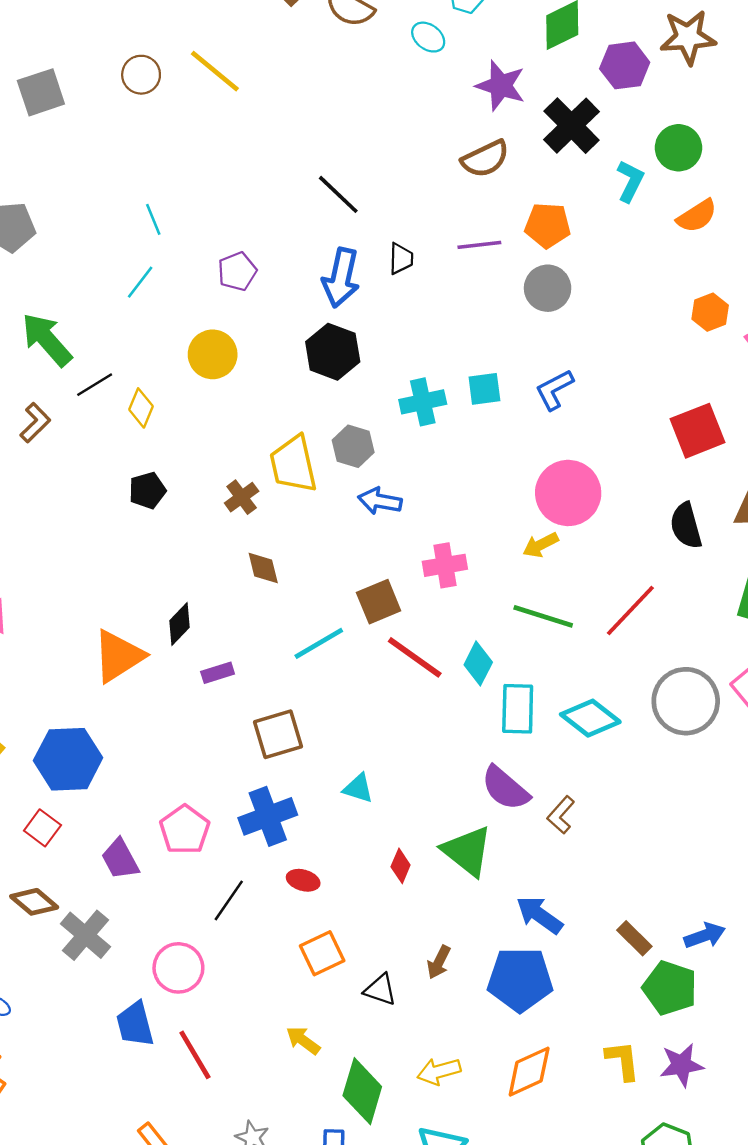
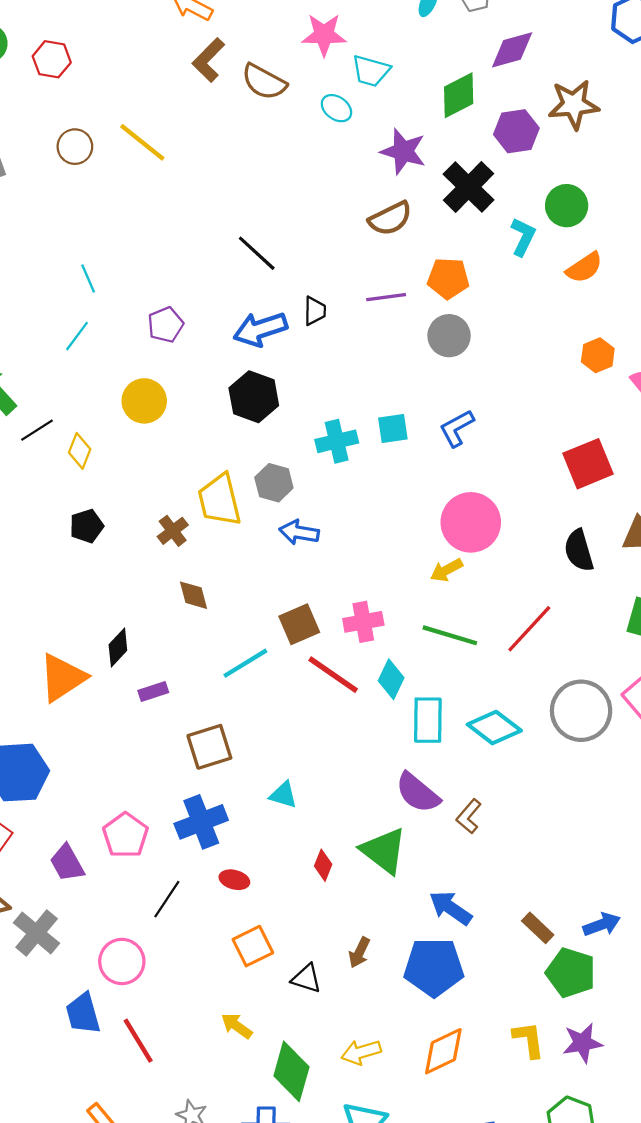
blue arrow: (341, 278) -> (260, 329), turned 60
pink cross: (445, 565) -> (363, 622), moved

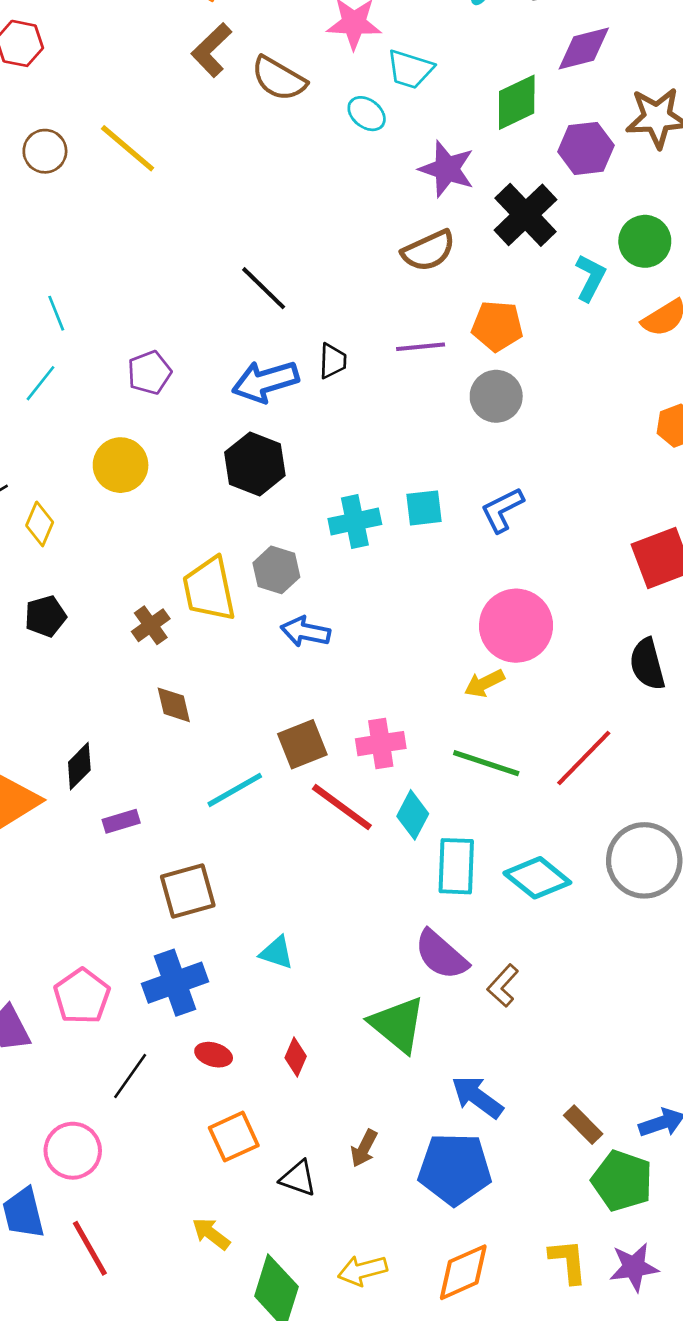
red diamond: (323, 865) -> (296, 1057), moved

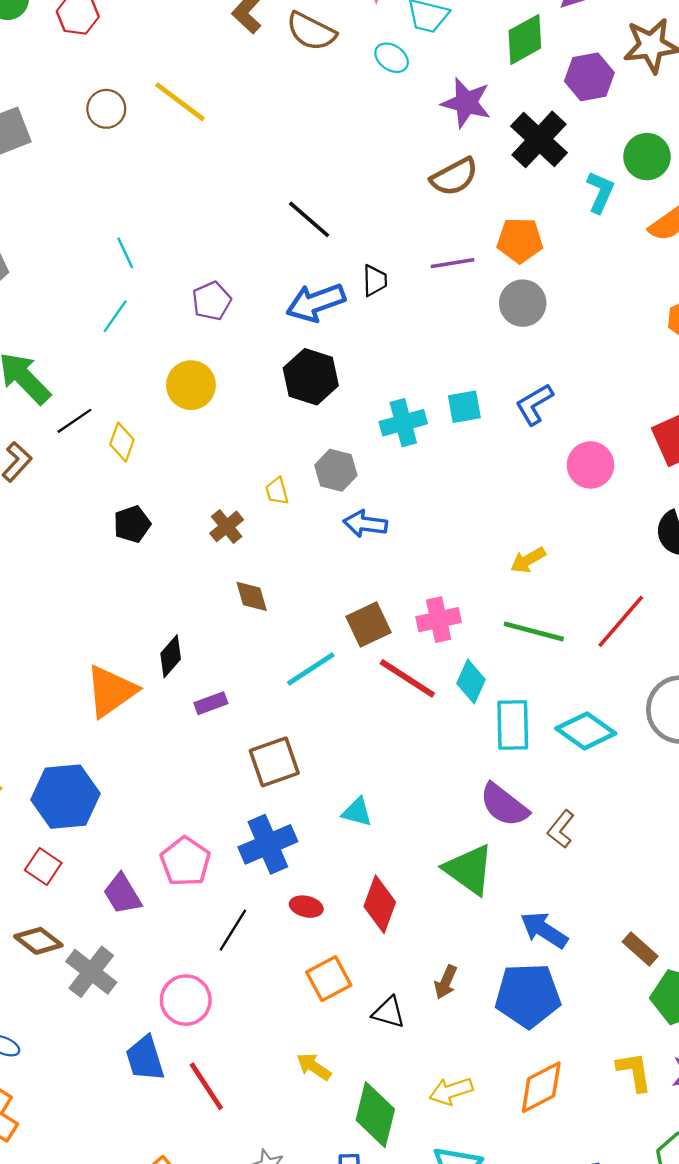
yellow trapezoid: (209, 589) -> (277, 491), size x0.5
pink circle: (516, 626) -> (590, 465), moved, size x0.7
red diamond: (296, 1057) -> (380, 904), size x1.6

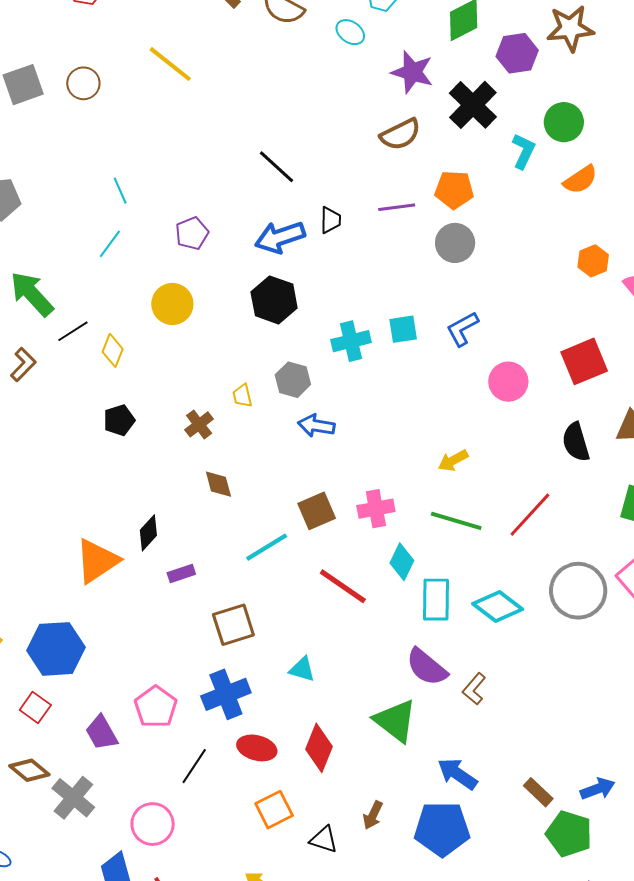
brown circle: (106, 109) -> (83, 83), moved
red line: (407, 678) -> (343, 586), moved
red ellipse: (306, 907) -> (257, 748), size x1.4

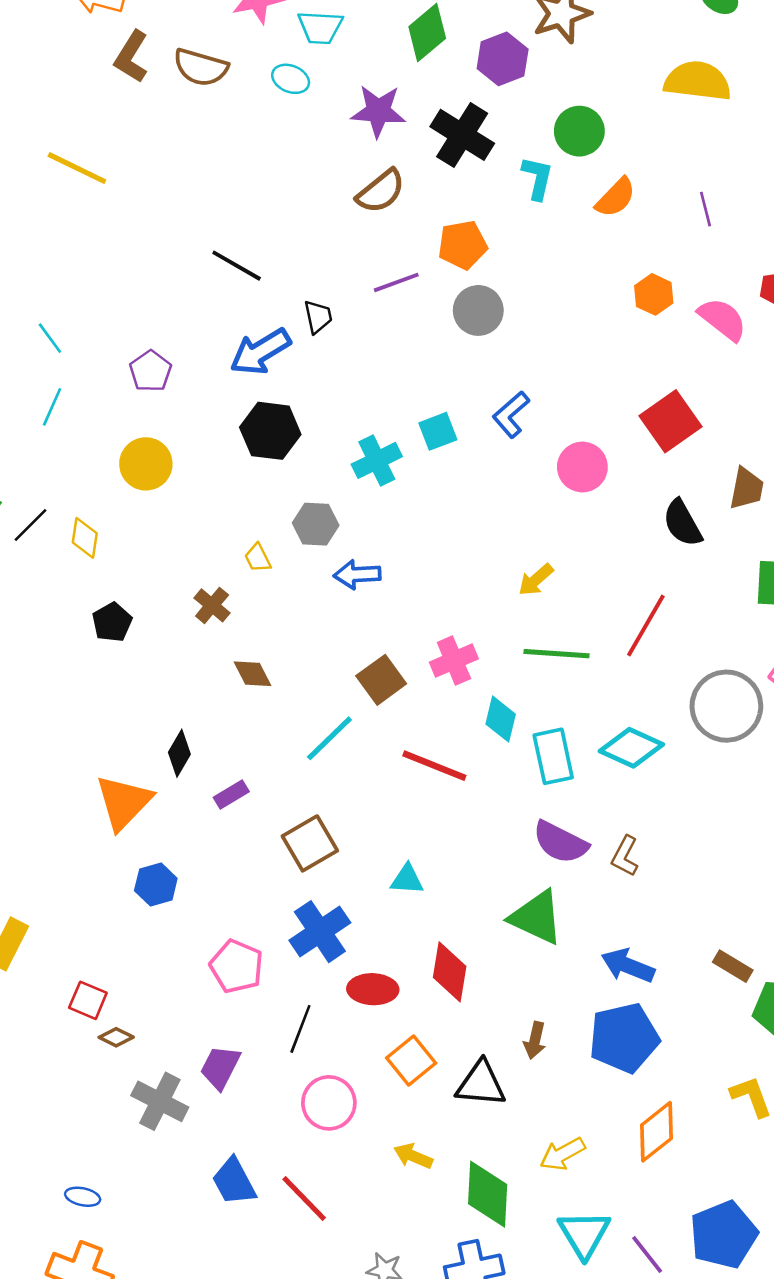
blue hexagon: (56, 649) -> (156, 885), moved, size x0.6
purple trapezoid: (102, 733) -> (220, 1067), moved, turned 69
brown diamond: (29, 770) -> (116, 1037), moved, size x0.7
pink circle: (153, 824) -> (329, 1103), moved
black triangle: (324, 840) -> (481, 1084), size x1.4

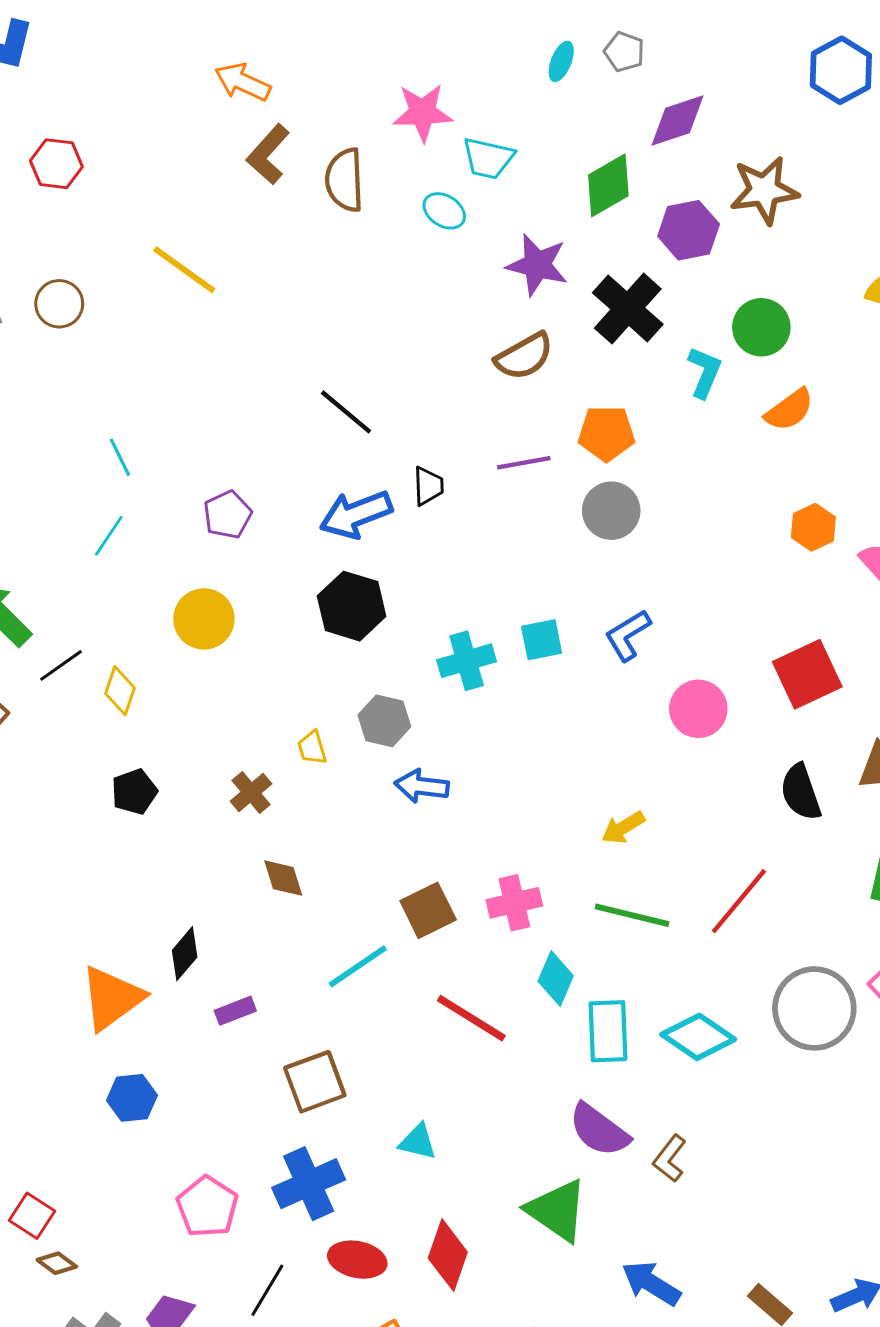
brown semicircle: (201, 67) -> (345, 180), turned 62

